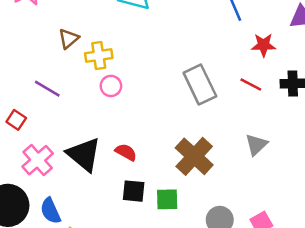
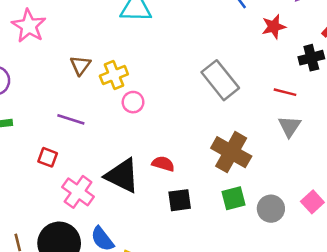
red line: (251, 84) -> (285, 92), moved
green square: (167, 199) -> (233, 198), moved

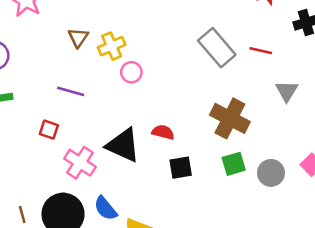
red line: (285, 92) -> (261, 51), moved

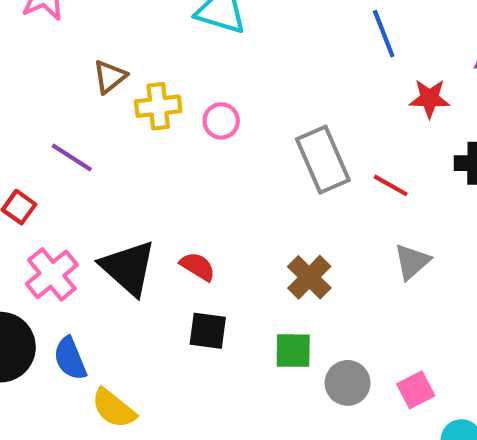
pink circle: (131, 72) -> (221, 121), moved
brown cross: (230, 118) -> (309, 277), size x0.7

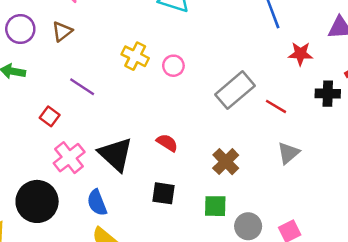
brown triangle: (110, 77) -> (62, 31), moved
yellow cross: (158, 106) -> (135, 56), turned 32
gray rectangle: (323, 160) -> (235, 90), turned 72
red semicircle: (198, 267) -> (167, 143), moved
blue semicircle: (70, 358) -> (97, 203), moved

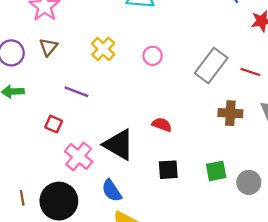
yellow cross: (135, 56) -> (103, 49), moved, turned 30
brown cross: (226, 162) -> (230, 113), moved, turned -30

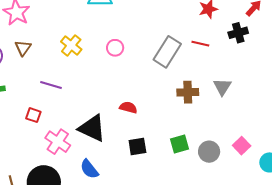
red line: (250, 72) -> (200, 44), moved

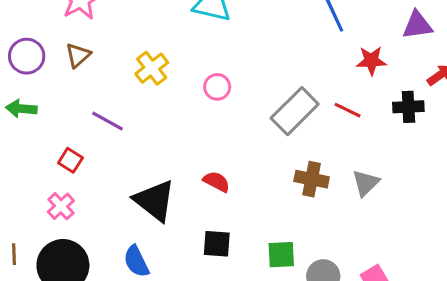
pink cross: (58, 142) -> (61, 206), moved, size x0.7

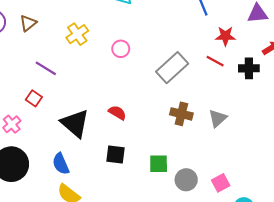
red line: (348, 110) -> (215, 61), moved
red square: (70, 160) -> (34, 98), moved

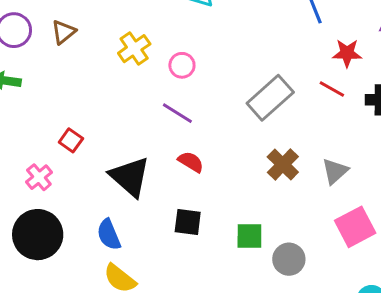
pink circle: (121, 49) -> (182, 65), moved
purple line: (46, 68) -> (177, 113), moved
brown cross: (181, 114) -> (283, 165), turned 30
pink square: (221, 183) -> (355, 227), moved, size x1.5

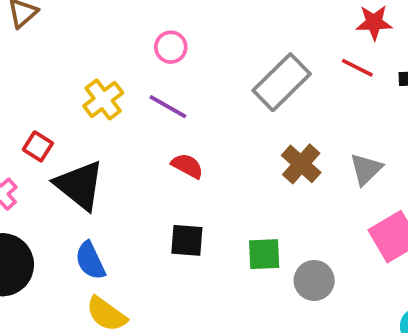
yellow cross: (134, 49) -> (103, 99), moved
black triangle: (130, 177) -> (80, 185), moved

